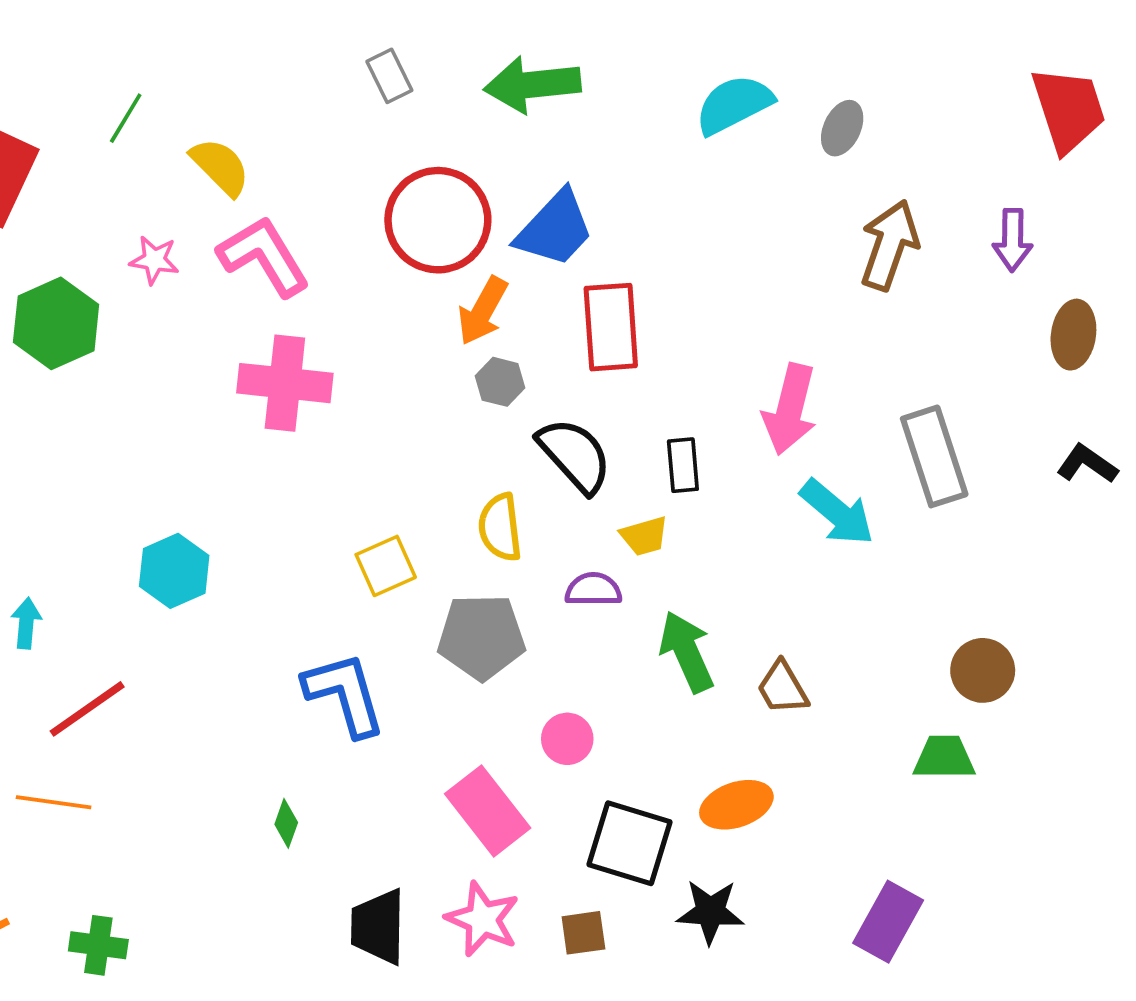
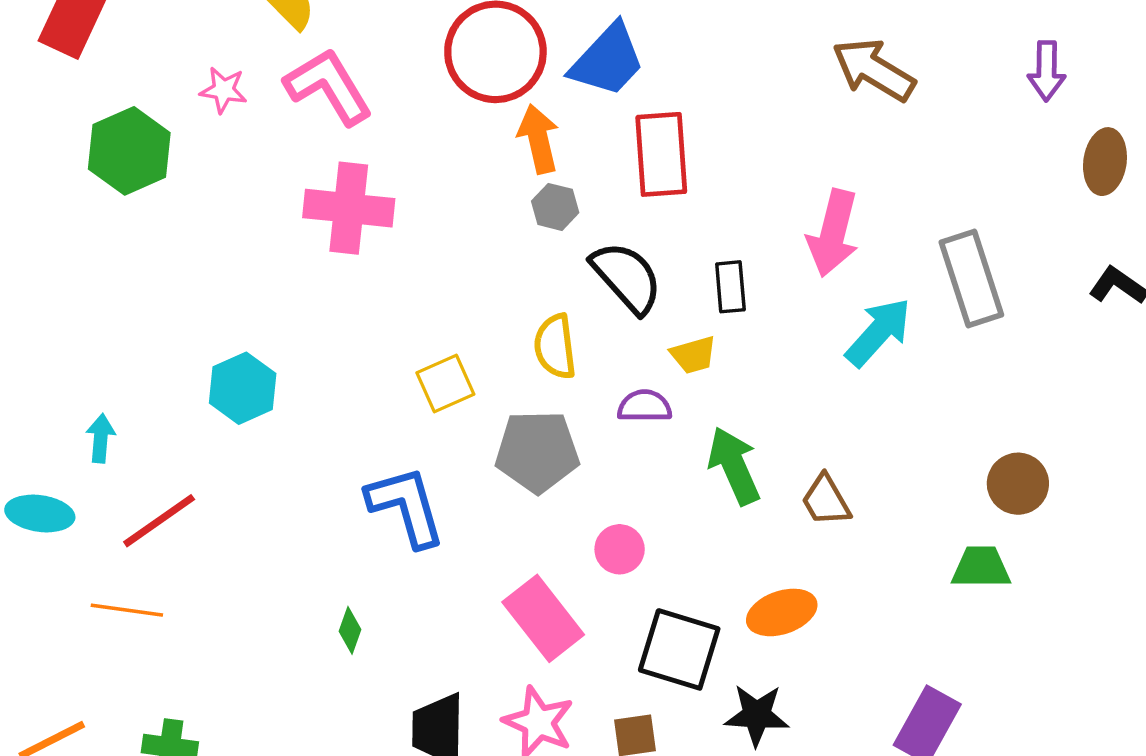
brown arrow: (889, 245) -> (874, 70), moved, turned -78
orange arrow: (483, 311) -> (538, 139), turned 138
cyan arrow: (837, 512) -> (878, 332), turned -88

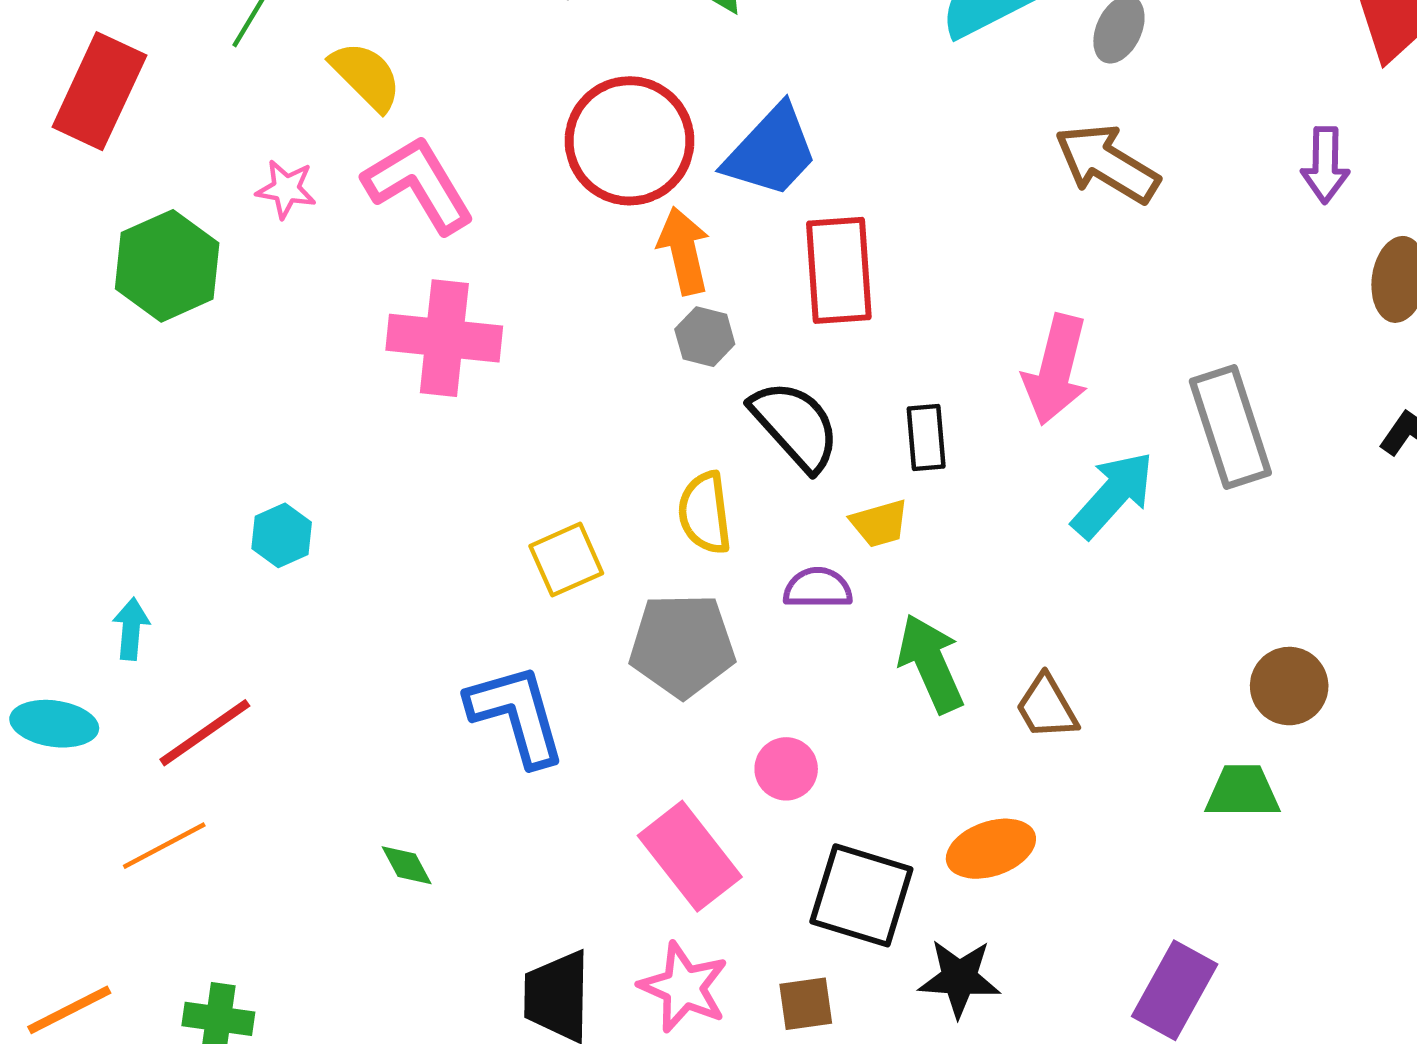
cyan hexagon: (243, 388) -> (282, 535), moved, size x0.7
orange line: (127, 610) -> (164, 846), turned -36
green diamond: (350, 630) -> (407, 865), moved, turned -48

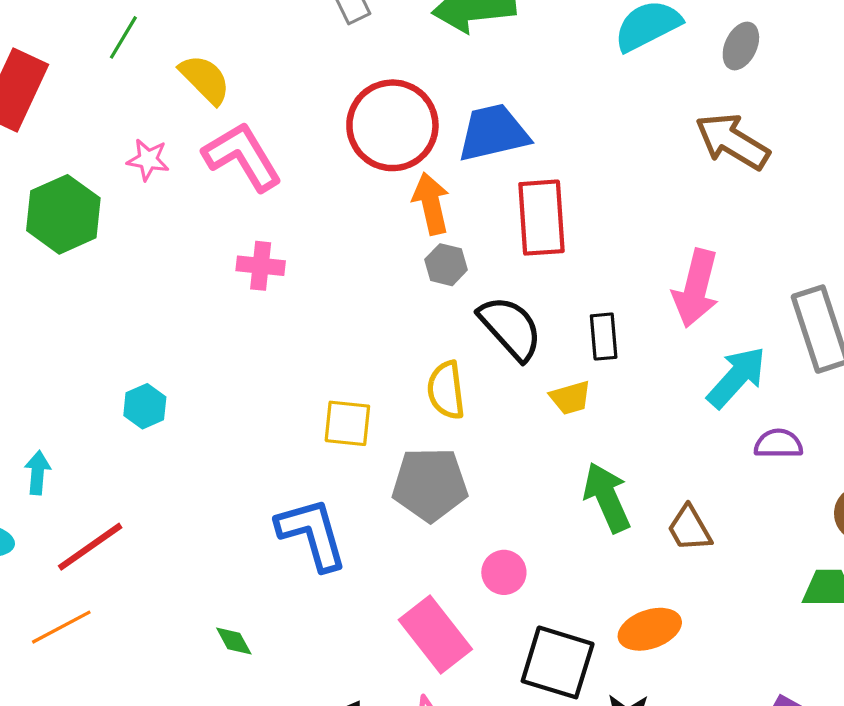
blue trapezoid: (771, 151) -> (493, 133), turned -146
pink cross: (444, 338) -> (261, 266), size x0.6
yellow square: (566, 560) -> (347, 423), turned 30
purple semicircle: (818, 588) -> (778, 444), moved

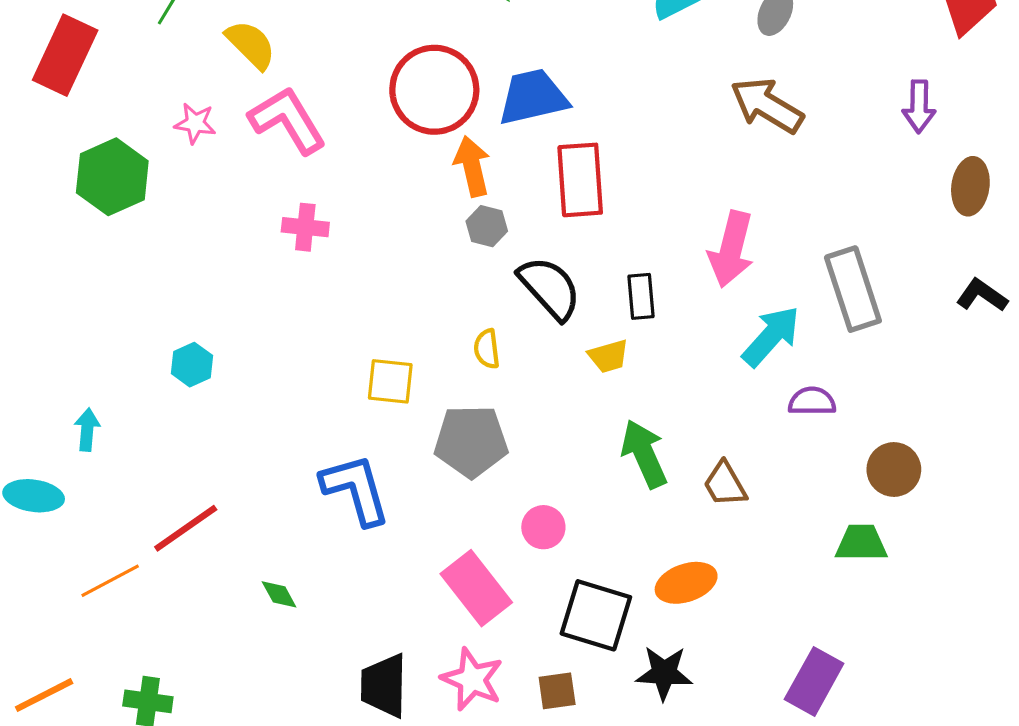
yellow semicircle: (446, 390) -> (487, 349), size x0.7
red line: (90, 547) -> (186, 528), moved

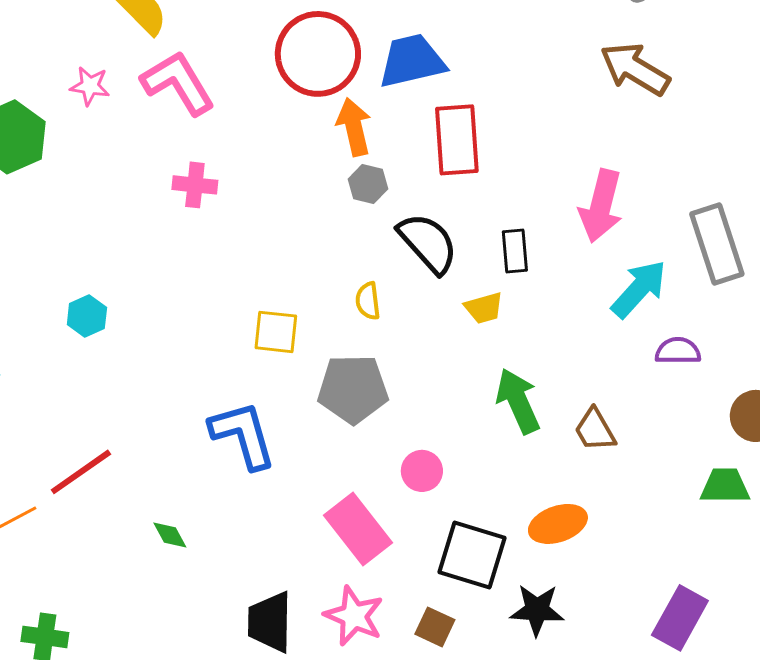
brown square: (557, 691) -> (435, 627), turned 33

